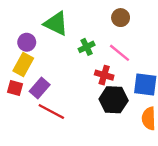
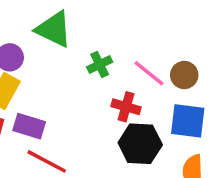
brown circle: (121, 18) -> (184, 75), moved
purple rectangle: (40, 88) -> (29, 126), turned 66

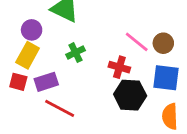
green cross: (100, 64) -> (76, 53), moved
purple rectangle: (29, 126) -> (46, 82), turned -35

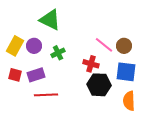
purple circle: (32, 30) -> (34, 46), moved
yellow rectangle: (28, 55) -> (15, 46), moved
red line: (60, 108) -> (46, 95), turned -30

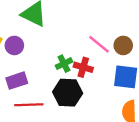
green cross: (58, 53) -> (64, 64), moved
black hexagon: (99, 85) -> (68, 93), moved

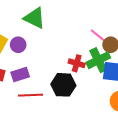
pink line: (99, 44) -> (99, 37), moved
green cross: (64, 64) -> (98, 60), moved, size x1.6

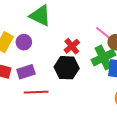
red cross: (77, 63) -> (72, 46), moved, turned 35
black hexagon: (63, 85) -> (67, 68), moved

